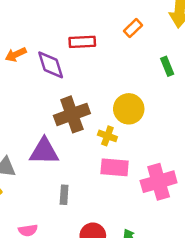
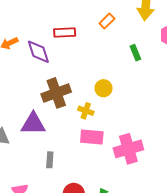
yellow circle: (129, 109) -> (103, 88), size x0.7

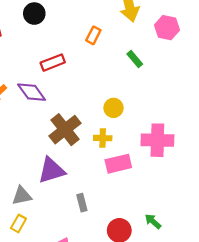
pink cross: (128, 149) -> (157, 140), moved, turned 36

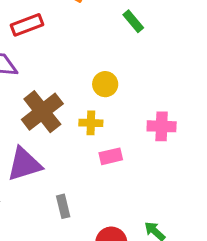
pink cross: (157, 140) -> (162, 126), size x0.7
pink rectangle: (118, 164) -> (111, 156), size x0.7

